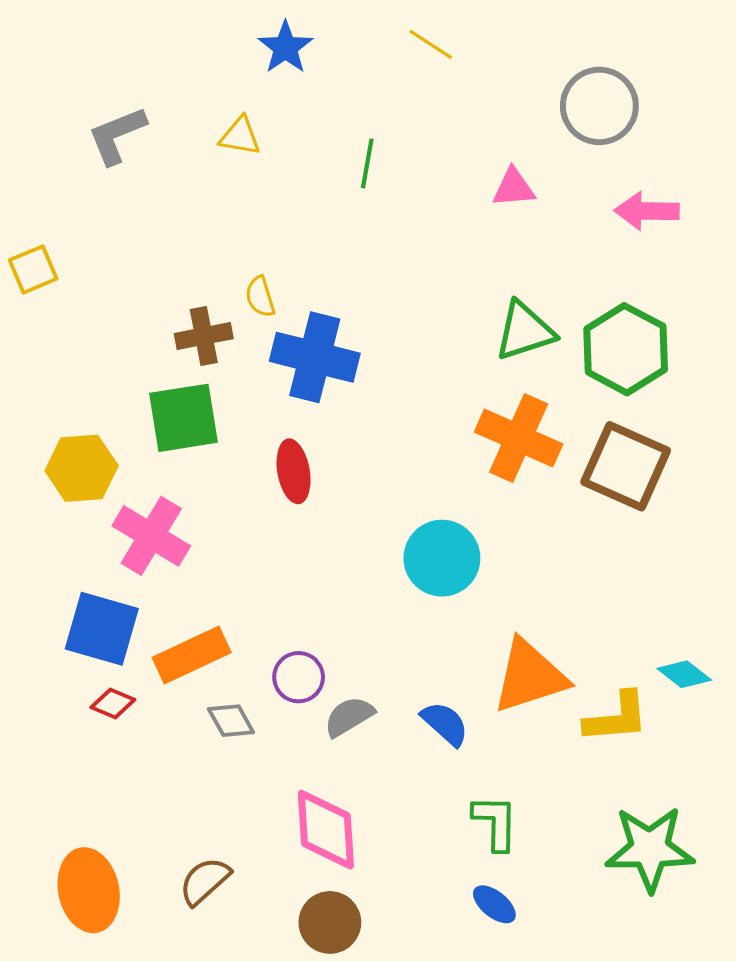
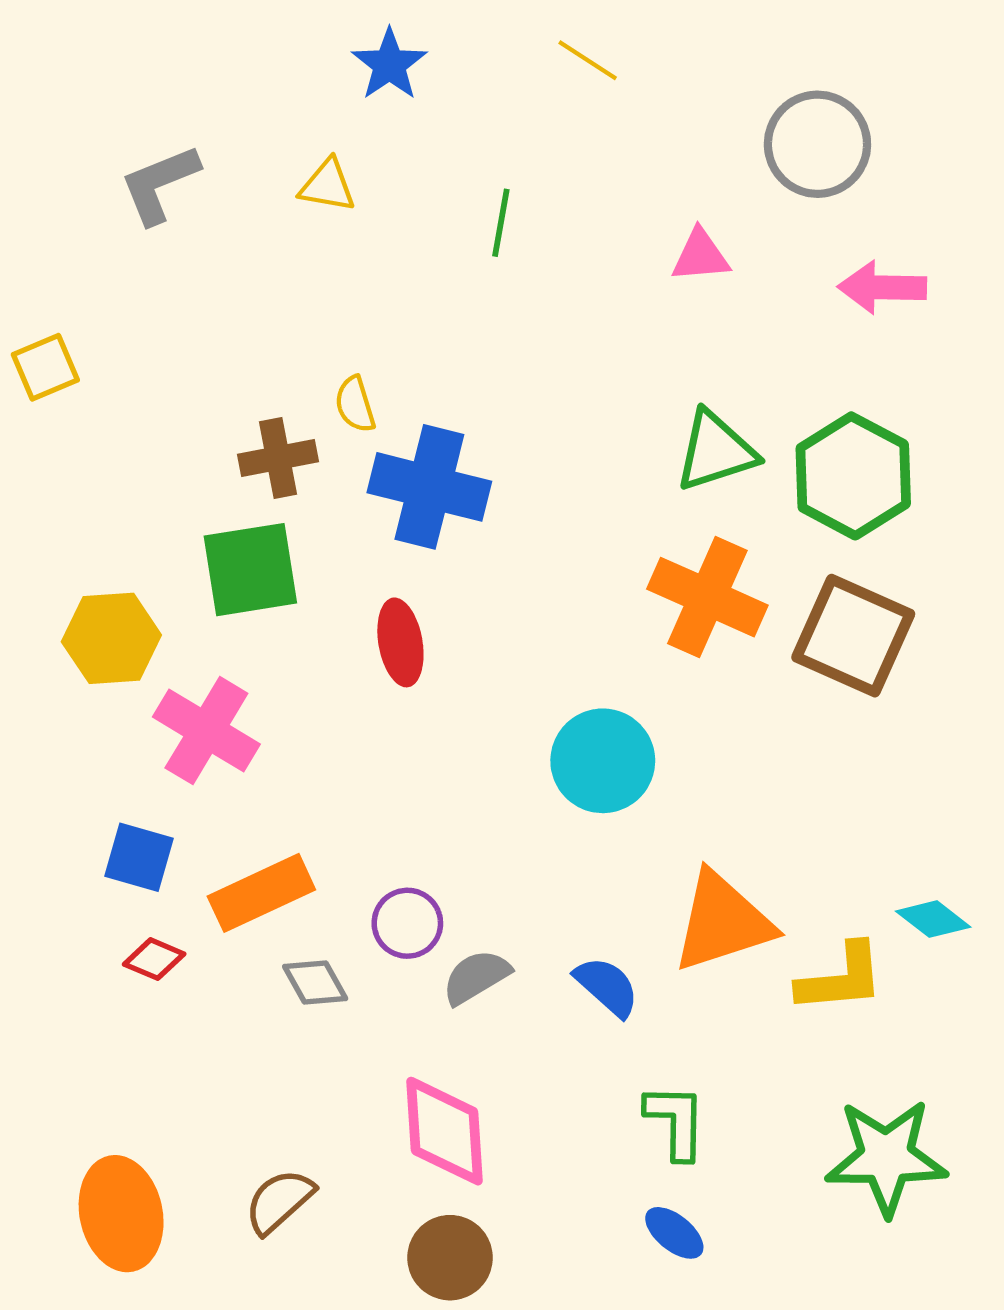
blue square: (102, 629) -> (139, 857), size x0.7

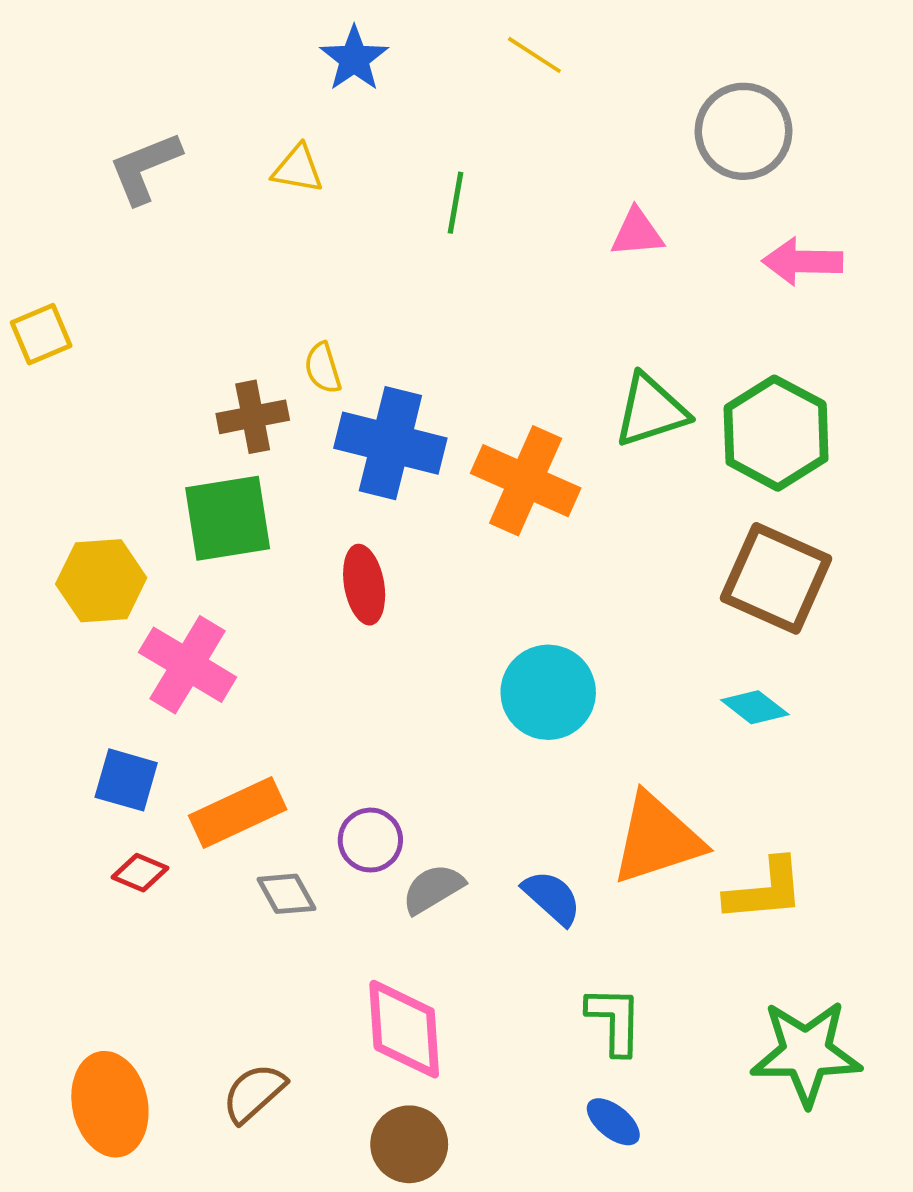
orange cross: (707, 597) -> (526, 481), moved
cyan diamond: (933, 919) -> (755, 707), moved

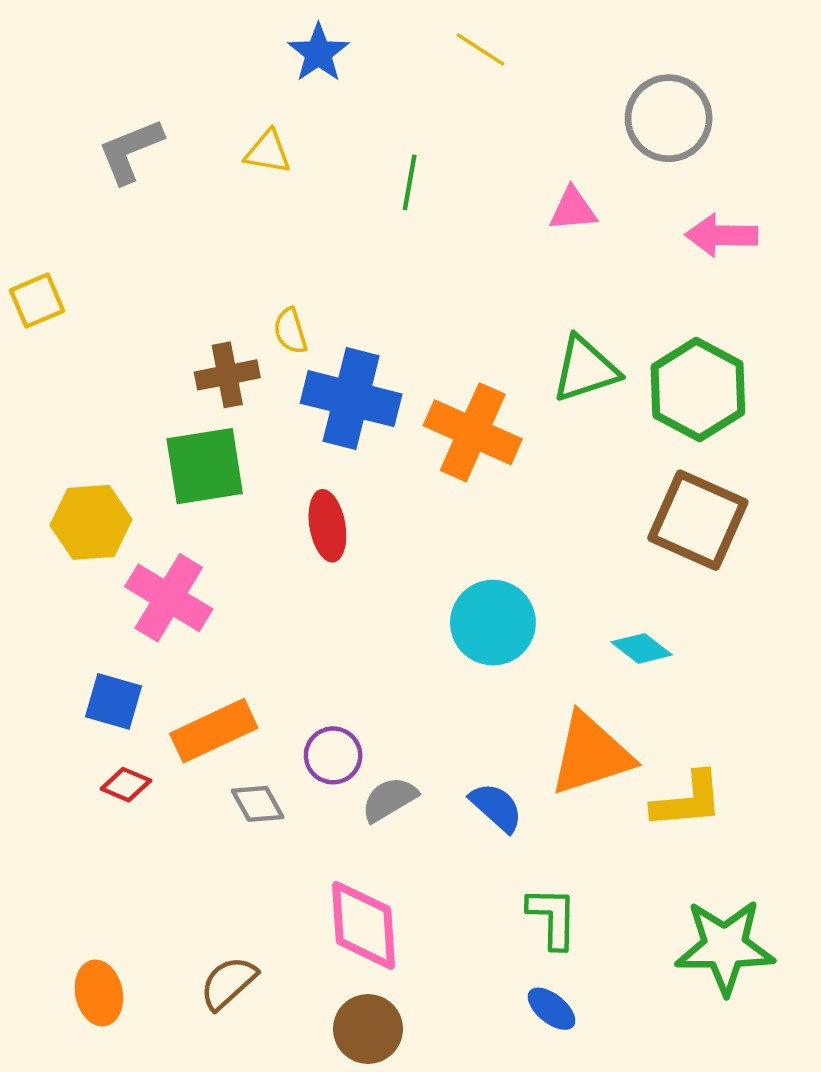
cyan diamond: (755, 707) -> (642, 648), moved
orange ellipse: (110, 1104) -> (99, 993), size x0.7

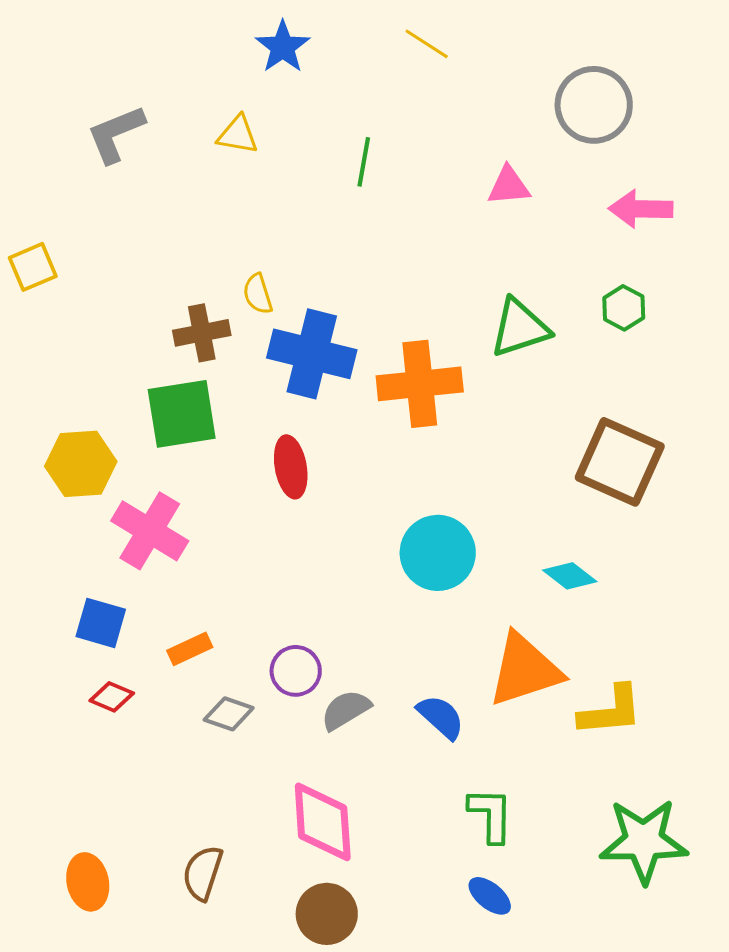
green hexagon: (698, 390) -> (624, 308), moved, size x0.5
orange cross: (473, 432) -> (420, 384), turned -30
orange rectangle: (214, 731) -> (190, 649), size x0.6
gray diamond: (258, 804) -> (229, 714), turned -42
brown semicircle: (228, 983) -> (203, 873), turned -30

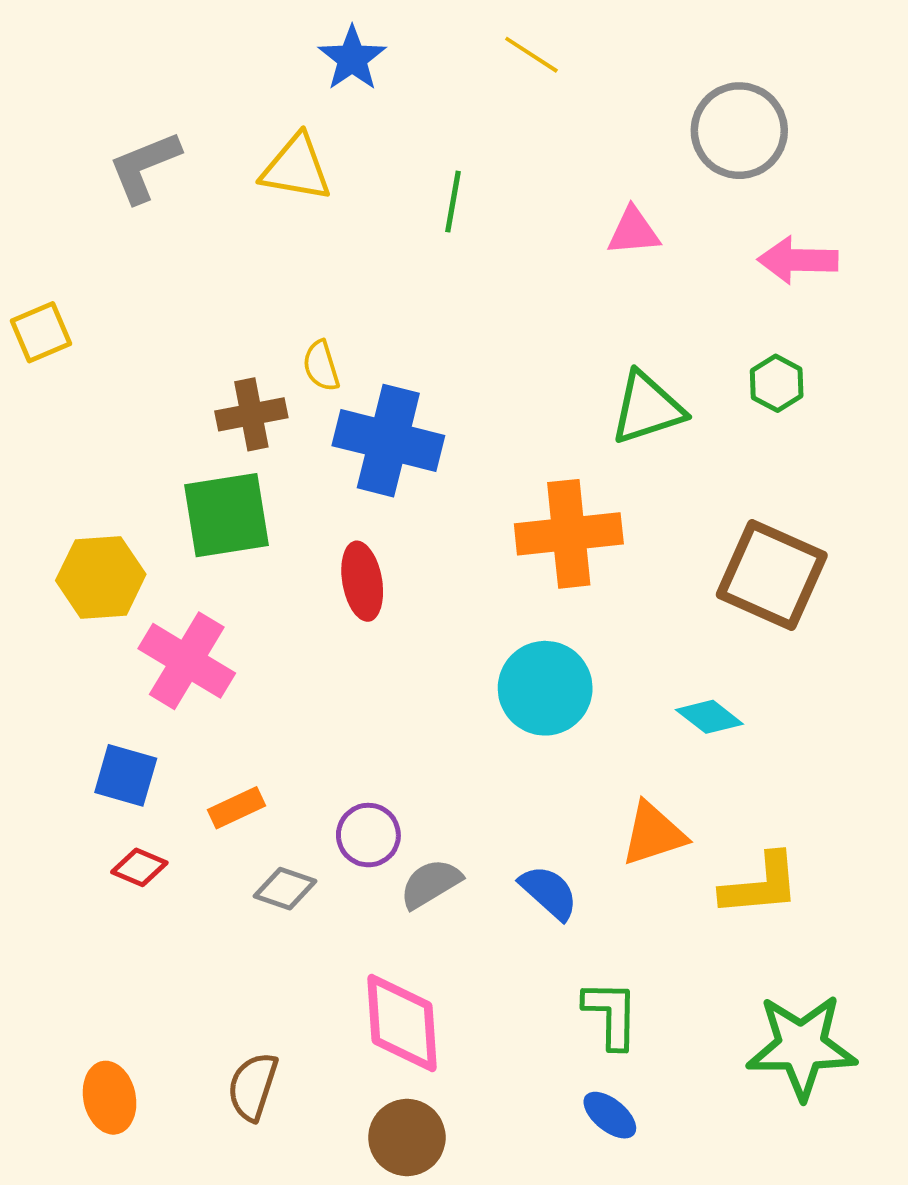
yellow triangle: (238, 135) -> (296, 168), size x1.4
orange cross: (420, 384) -> (569, 534), moved
orange triangle: (525, 670) -> (653, 834), size x0.7

